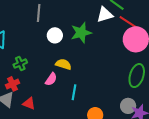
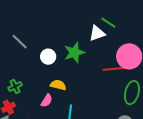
gray line: (39, 13) -> (20, 42), moved, turned -48
red line: (129, 23) -> (114, 69), moved, turned -35

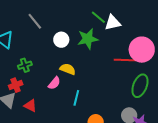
green line: (108, 23) -> (98, 17), moved

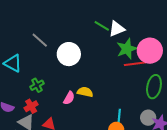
green star: (88, 39) -> (127, 49), moved
white circle: (61, 40) -> (69, 54), size x1.5
yellow semicircle: (68, 69) -> (85, 92), moved
cyan line: (76, 98) -> (119, 117), moved

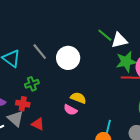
gray line: (40, 40) -> (40, 52), moved
pink semicircle: (69, 98) -> (70, 110), moved, turned 80
red cross: (31, 106) -> (23, 104), turned 32

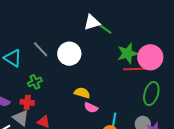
white triangle: (119, 40) -> (92, 22), moved
pink semicircle: (70, 110) -> (91, 108), moved

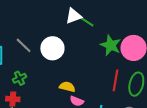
green star: (128, 53) -> (111, 45), turned -30
red line: (134, 69) -> (115, 80), moved, turned -75

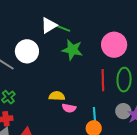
green star: (111, 45) -> (72, 50), moved
white circle: (52, 48) -> (27, 51), moved

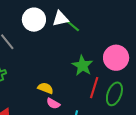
green star: (72, 50) -> (82, 66), moved
white circle: (27, 51) -> (34, 20), moved

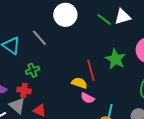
white triangle: (60, 19) -> (123, 17), moved
red line: (94, 88) -> (91, 70), moved, turned -30

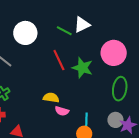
red line: (91, 70) -> (59, 60), moved

